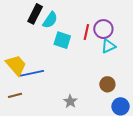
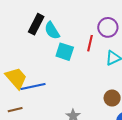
cyan semicircle: (50, 20) -> (52, 31), turned 114
purple circle: (103, 29) -> (108, 27), moved

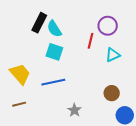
cyan square: (65, 52) -> (54, 52), moved
blue line: (33, 86) -> (53, 82), moved

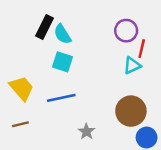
red line: (91, 41) -> (142, 49), moved
brown circle: (112, 93) -> (131, 111), size x1.6

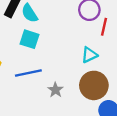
cyan triangle: (132, 65) -> (89, 55), moved
gray star: (86, 131) -> (55, 90), moved

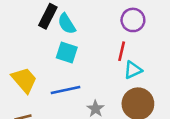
red line: (104, 27) -> (122, 51), moved

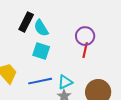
purple circle: (133, 20) -> (85, 36), moved
cyan triangle: (133, 70) -> (65, 82), moved

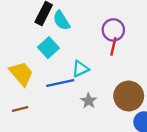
cyan square: (41, 51) -> (48, 48), moved, turned 30
cyan triangle: (65, 82) -> (80, 69), moved

